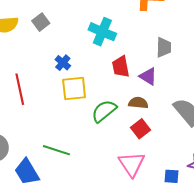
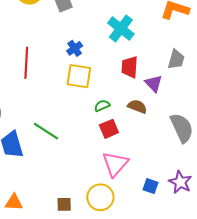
green semicircle: (104, 111) -> (102, 106), size x0.6
red square: (140, 129) -> (109, 129), moved

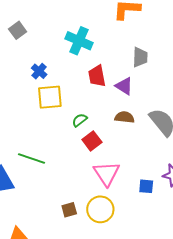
brown semicircle: (137, 106) -> (125, 117), moved
brown square: (64, 204) -> (69, 210), moved

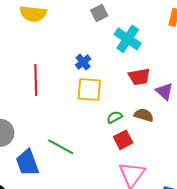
gray square: (18, 30) -> (99, 13), moved
red trapezoid: (97, 76) -> (139, 77), turned -100
brown semicircle: (125, 117) -> (144, 115), moved

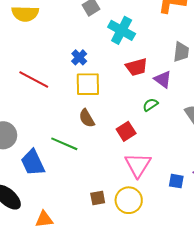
red line: (36, 80) -> (34, 80), turned -56
brown semicircle: (144, 115) -> (87, 118), moved, turned -132
green semicircle: (115, 117) -> (150, 105), moved

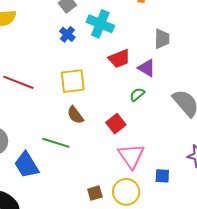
blue cross: (79, 57) -> (67, 34), moved
blue square: (176, 181) -> (162, 176), moved

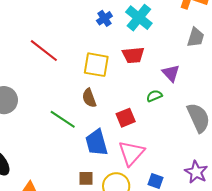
gray trapezoid: (162, 39) -> (196, 37), moved
red trapezoid: (119, 59) -> (133, 55), moved
blue trapezoid: (27, 165) -> (97, 143), moved

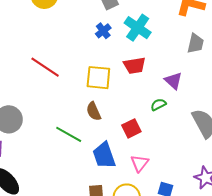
pink triangle: (131, 153) -> (140, 163), size x0.7

